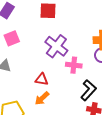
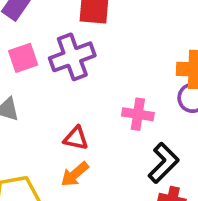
purple cross: (56, 46) -> (72, 57), moved, turned 30

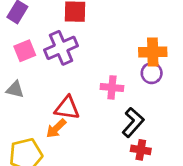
red triangle: (76, 138) -> (67, 108), size x1.4
orange arrow: (75, 174) -> (56, 128), moved

